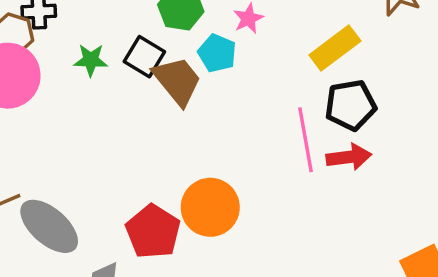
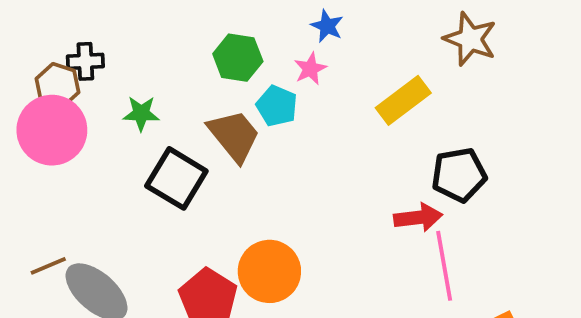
black square: (144, 57) -> (176, 178), moved, size x1.4
black pentagon: (351, 105) -> (459, 175), moved
pink line: (306, 140) -> (444, 266), moved

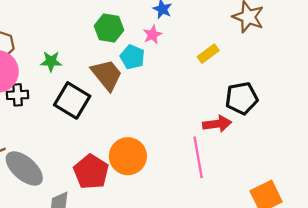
black cross: (85, 61) -> (18, 95), moved
yellow rectangle: (403, 100) -> (208, 54), size x0.7
pink line: (444, 266) -> (198, 157), moved

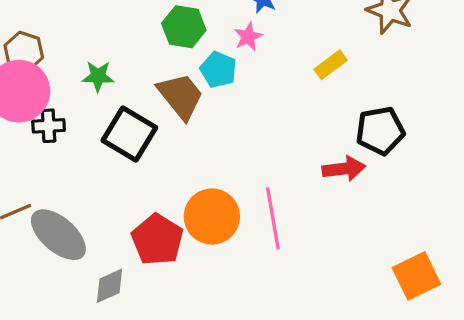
pink line: (198, 157) -> (273, 218), moved

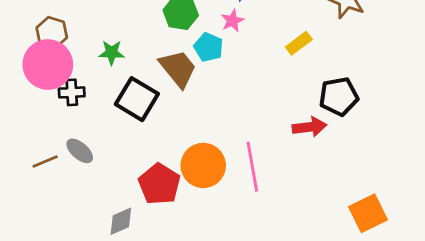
gray ellipse: (58, 235) -> (80, 151), moved, size x0.6

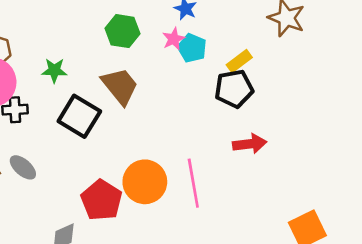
cyan pentagon: (209, 47) -> (192, 48), moved
black pentagon: (339, 96) -> (234, 89), moved

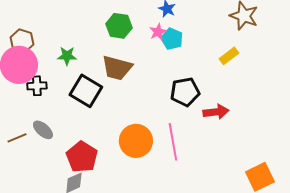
yellow rectangle: (239, 61) -> (229, 56), moved
brown trapezoid: (120, 86) -> (117, 68), turned 144
black pentagon: (234, 89) -> (185, 92), moved
red pentagon: (102, 200) -> (82, 157), moved

